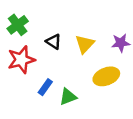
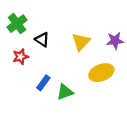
black triangle: (54, 42) -> (42, 40), moved
red star: (21, 60) -> (20, 57), size x0.6

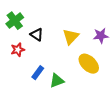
yellow ellipse: (101, 73) -> (89, 64), turned 65

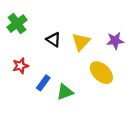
black triangle: (37, 35) -> (54, 40), moved
red star: (18, 50) -> (20, 66), moved

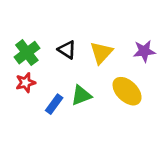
green cross: (17, 24) -> (27, 53), moved
green triangle: (65, 92) -> (81, 95), moved

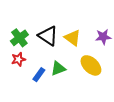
black triangle: (67, 50) -> (48, 36), size x1.5
yellow triangle: (101, 53) -> (73, 38), turned -36

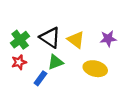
yellow ellipse: (91, 65) -> (95, 69), turned -30
green triangle: (58, 68) -> (55, 62), moved

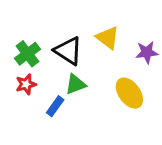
yellow triangle: (76, 40) -> (108, 38), moved
yellow ellipse: (95, 69) -> (129, 93), turned 40

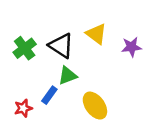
red star: (26, 84) -> (23, 108), moved
yellow ellipse: (129, 93) -> (95, 106), moved

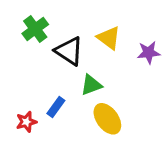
green cross: (25, 48) -> (35, 29), moved
green triangle: (68, 76) -> (91, 85), moved

